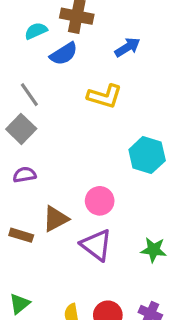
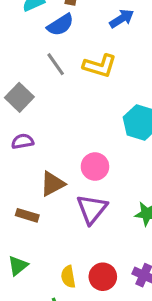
gray line: (29, 95) -> (56, 64), moved
brown rectangle: (21, 235) -> (27, 215), moved
purple triangle: (96, 245) -> (92, 209), turned 32

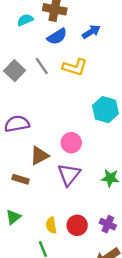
blue semicircle: (60, 25) -> (57, 36), moved
gray square: (19, 97) -> (15, 71), moved
purple semicircle: (23, 141) -> (17, 124), size x1.5

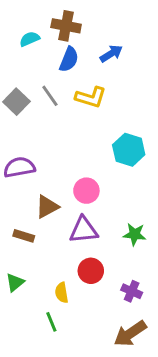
blue semicircle: (57, 36) -> (69, 59), turned -36
purple triangle: (69, 175) -> (84, 230), turned 45
red circle: (77, 225) -> (91, 271), moved

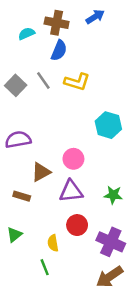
blue arrow: (111, 54) -> (95, 17), moved
purple cross: (132, 291) -> (111, 242), size x1.6

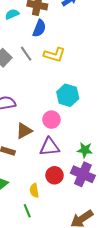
cyan hexagon: (108, 125) -> (68, 95), moved
purple cross: (111, 242) -> (83, 174), moved

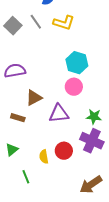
pink circle: (51, 120) -> (74, 87), moved
red circle: (55, 175) -> (64, 151), moved
green line: (27, 211) -> (26, 177), moved

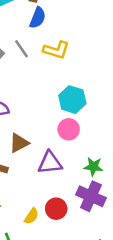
yellow semicircle: (44, 157) -> (31, 216), turned -136

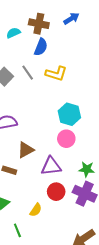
red circle: (56, 209) -> (56, 192), moved

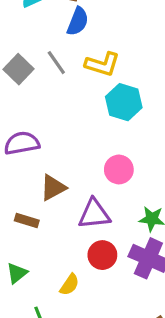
cyan hexagon: (69, 114) -> (124, 102), moved

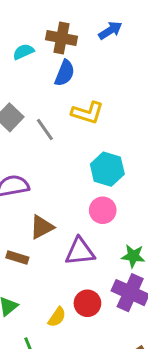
gray line: (56, 63) -> (45, 129), moved
cyan hexagon: (124, 102) -> (107, 169), moved
red circle: (102, 255) -> (87, 303), moved

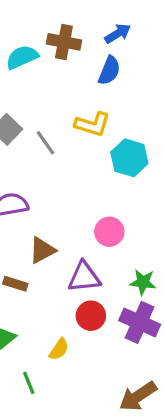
cyan semicircle: (23, 52) -> (22, 57), size x1.4
blue semicircle: (65, 73) -> (109, 71), moved
cyan hexagon: (107, 169) -> (129, 158), moved
red circle: (87, 303) -> (91, 316), moved

